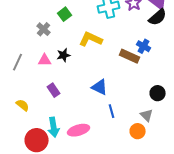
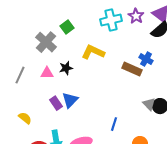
gray cross: (44, 29) -> (46, 42), size x1.5
blue triangle: (100, 87) -> (70, 100), moved, turned 48
blue line: (112, 111) -> (114, 124), turned 32
gray triangle: (147, 115) -> (149, 104), moved

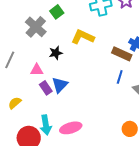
pink triangle: (47, 73) -> (37, 70), moved
yellow semicircle: (25, 118) -> (15, 103), turned -80
blue line: (114, 124) -> (120, 77), moved

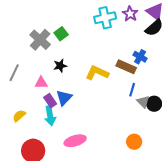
green square: (57, 12) -> (61, 34), moved
yellow L-shape: (83, 37) -> (97, 73), moved
blue line: (120, 77) -> (132, 90), moved
cyan arrow: (46, 125) -> (50, 116), moved

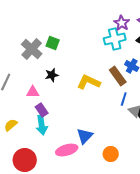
cyan cross: (105, 18) -> (115, 39), moved
green square: (61, 34) -> (53, 43), turned -32
brown rectangle: (126, 67) -> (118, 76), turned 30
blue triangle: (64, 98) -> (85, 136), moved
orange circle: (134, 142) -> (111, 154), moved

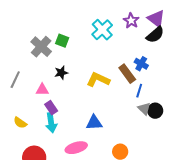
cyan cross: (115, 39) -> (102, 30), moved, turned -30
blue line: (124, 99) -> (139, 91), moved
yellow semicircle: (11, 125) -> (20, 123), turned -104
blue triangle: (85, 136) -> (94, 123), moved, turned 42

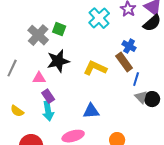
blue cross: (141, 64) -> (129, 46), moved
black star: (61, 73) -> (58, 61), size x1.6

